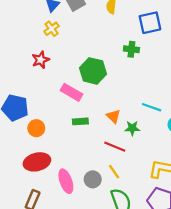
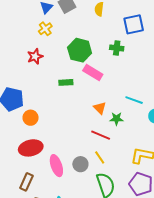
green hexagon: (93, 71) -> (80, 50), moved
pink rectangle: (71, 92) -> (93, 73), moved
green rectangle: (80, 121) -> (66, 82), moved

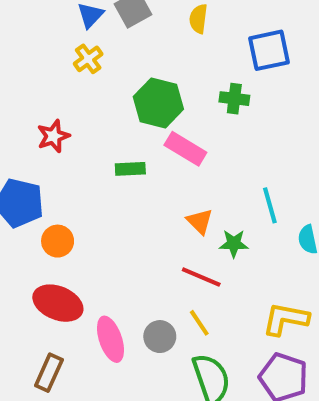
red star: (35, 56) -> (53, 136), moved
cyan line: (134, 100) -> (270, 205), turned 54
red ellipse: (31, 148) -> (58, 303), turned 35

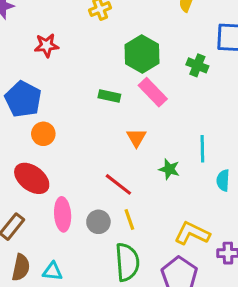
red star: (53, 136) -> (47, 45), moved
orange triangle: (200, 221) -> (136, 138), moved
red line: (201, 277) -> (118, 184), moved

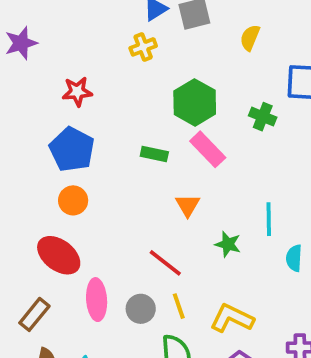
blue pentagon: (23, 99) -> (72, 149), moved
yellow L-shape: (192, 233) -> (232, 318), moved

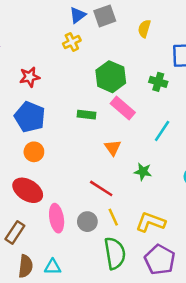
cyan line: (269, 219) -> (162, 131), moved, turned 40

